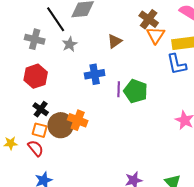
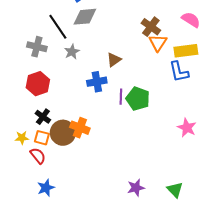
brown triangle: (115, 41) -> (114, 60), moved
yellow star: (11, 143) -> (22, 138), moved

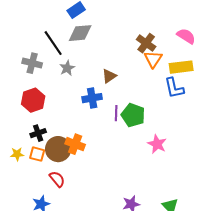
black cross: (43, 117) -> (38, 133), turned 35
pink star: (187, 128) -> (157, 144), moved
red semicircle: (38, 156) -> (57, 179), moved

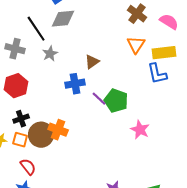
brown cross: (146, 43) -> (137, 14), moved
purple line: (116, 113) -> (99, 99), turned -49
red semicircle: (57, 179) -> (28, 167), moved

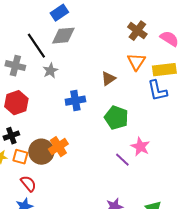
brown triangle: (92, 62) -> (108, 79), moved
purple line: (99, 99) -> (122, 160), moved
black cross: (21, 119) -> (11, 136), moved
orange cross: (58, 130) -> (58, 147), turned 36

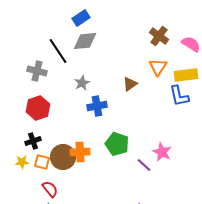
gray star: (50, 71) -> (82, 83), moved
green pentagon: (116, 118) -> (117, 144), moved
orange cross: (58, 147) -> (80, 152), turned 30

